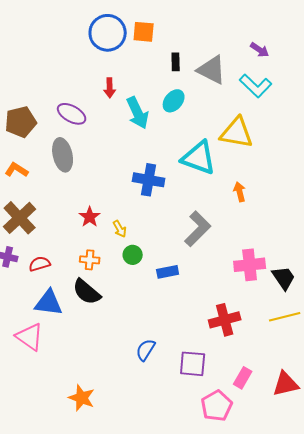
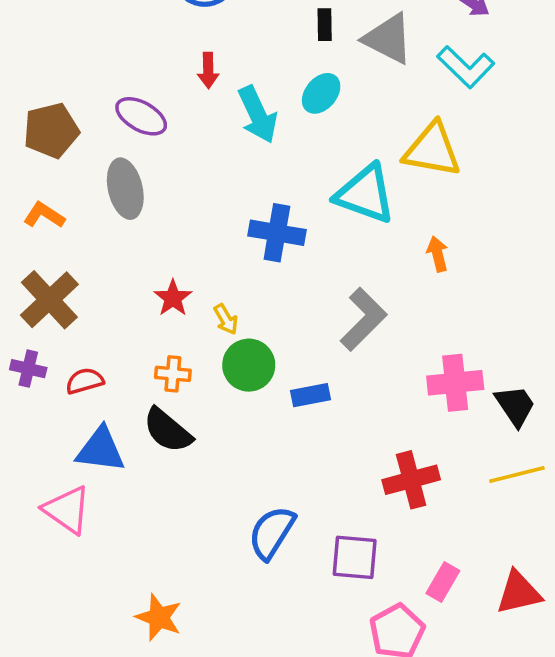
green circle: (133, 255) -> (249, 365), size x1.5
blue semicircle: (146, 350) -> (272, 533), size x1.4

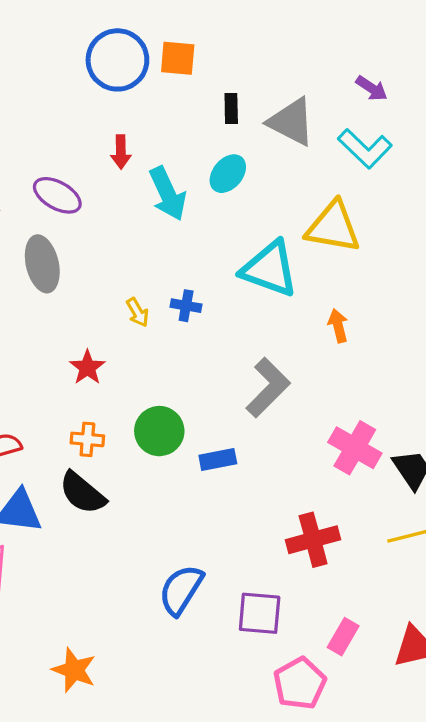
blue cross: (277, 233) -> (186, 306), size x0.6
yellow arrow: (226, 319) -> (138, 312), moved
pink cross: (455, 383) -> (355, 448), turned 36

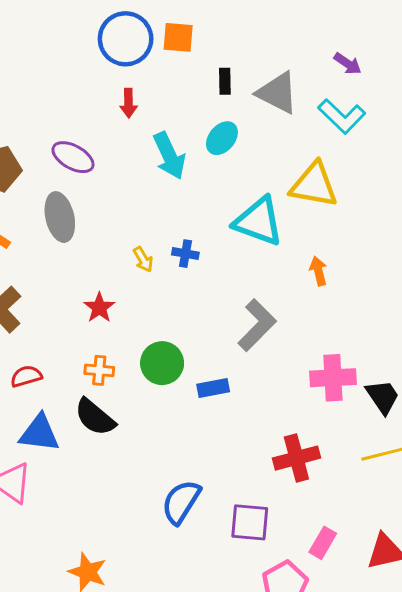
red arrow: (121, 152) -> (128, 103), moved
pink cross: (355, 448) -> (333, 378), turned -33

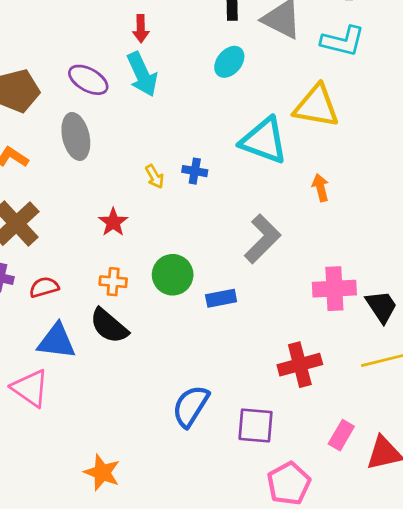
cyan L-shape: (342, 116) -> (343, 41), turned -30
cyan arrow: (169, 156) -> (142, 74), moved
pink rectangle: (323, 543) -> (341, 435), moved

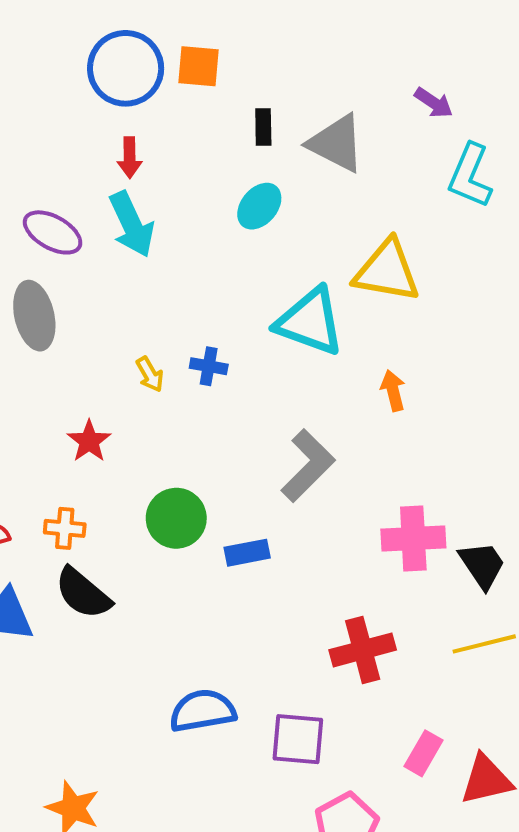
cyan L-shape: (343, 41) -> (470, 176), moved, turned 99
orange cross: (113, 282) -> (65, 528), moved
blue semicircle: (191, 406) -> (203, 711), turned 48

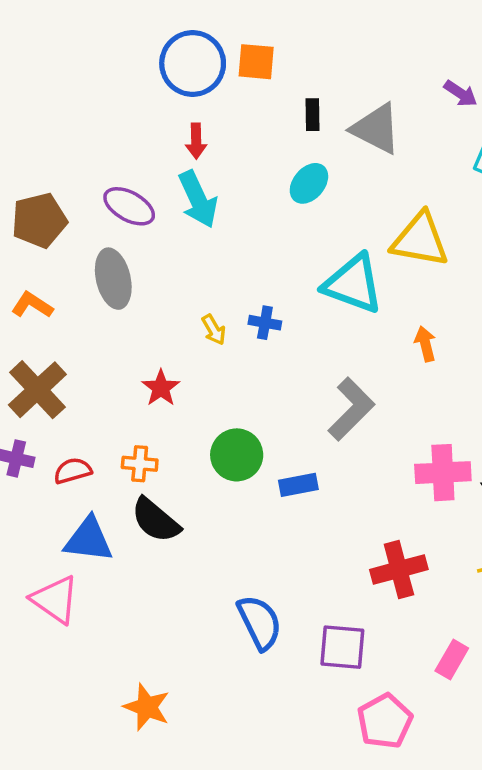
blue semicircle: (203, 711) -> (260, 622), turned 74

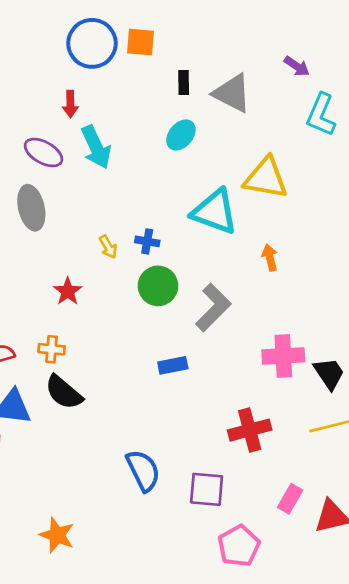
red arrow: (196, 141) -> (70, 104), moved
green circle: (237, 455) -> (158, 286), moved

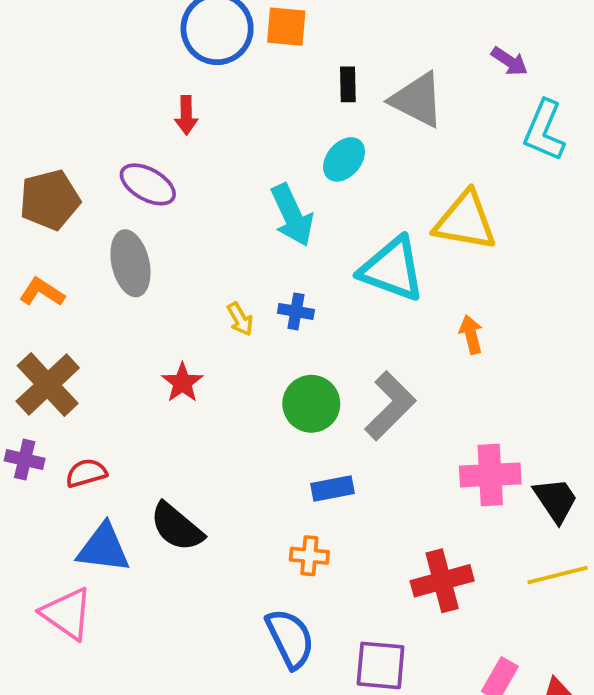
cyan arrow: (96, 147) -> (292, 215), moved
green circle: (158, 286) -> (311, 404), moved
orange cross: (52, 349) -> (309, 556), moved

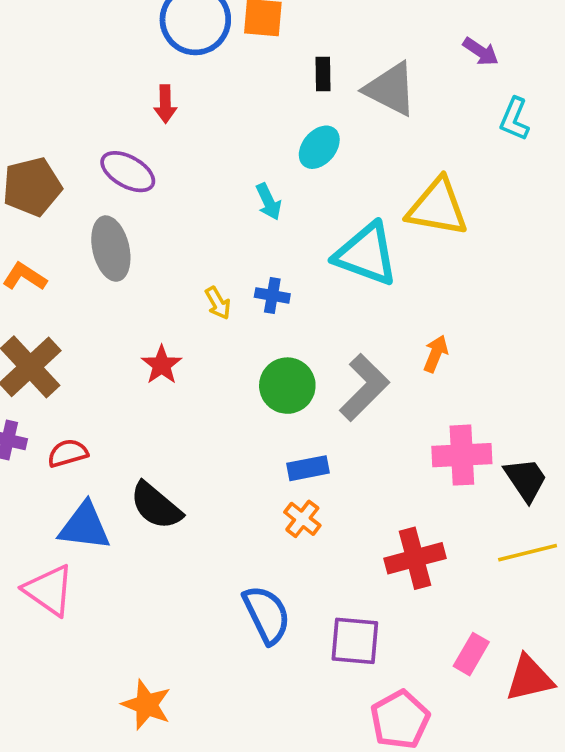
cyan L-shape: (544, 131) -> (514, 119), size x0.7
cyan arrow: (292, 215) -> (269, 202), size x0.6
orange arrow: (471, 334) -> (436, 354), moved, turned 36
orange cross: (309, 556) -> (302, 519), moved, turned 33

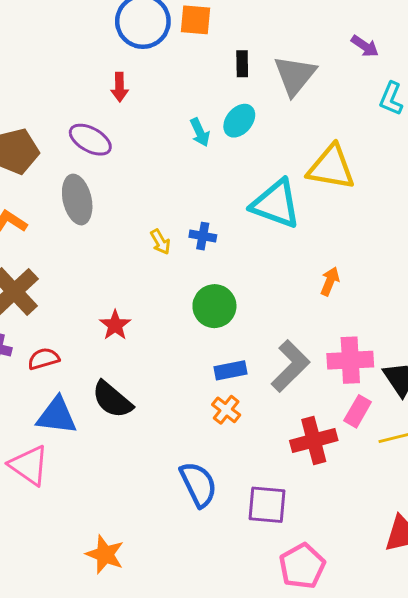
gray triangle: (391, 89) -> (295, 75), turned 42
cyan arrow: (269, 202) -> (200, 132), moved
red star: (162, 365) -> (115, 325), moved
gray L-shape: (364, 387) -> (290, 366), moved
pink rectangle: (471, 654) -> (358, 411), moved

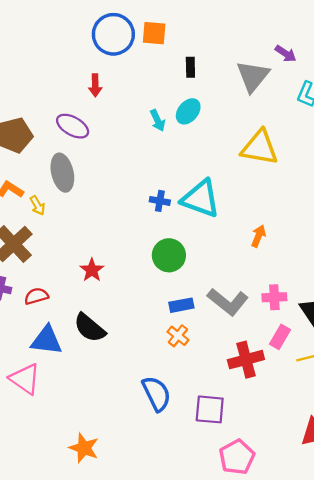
gray triangle: (295, 75) -> (253, 76), moved
cyan triangle: (276, 204) -> (201, 199), moved
yellow arrow: (160, 242) -> (37, 205), moved
pink cross: (350, 360) -> (274, 297), size x0.7
gray L-shape: (290, 366) -> (228, 302), turned 84

